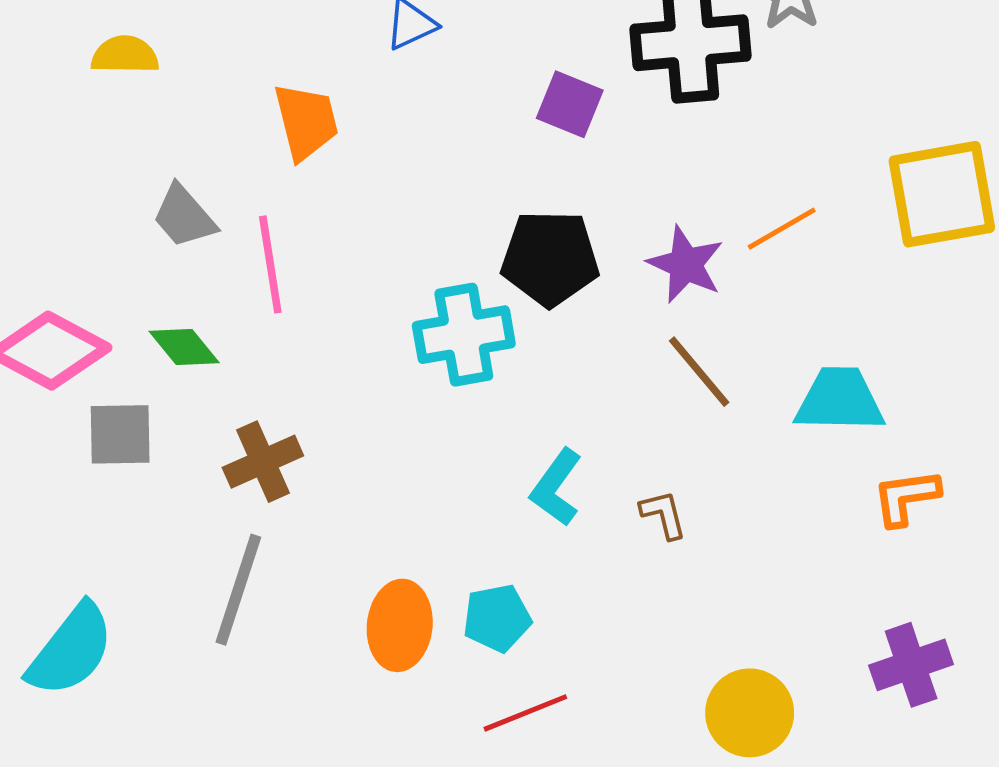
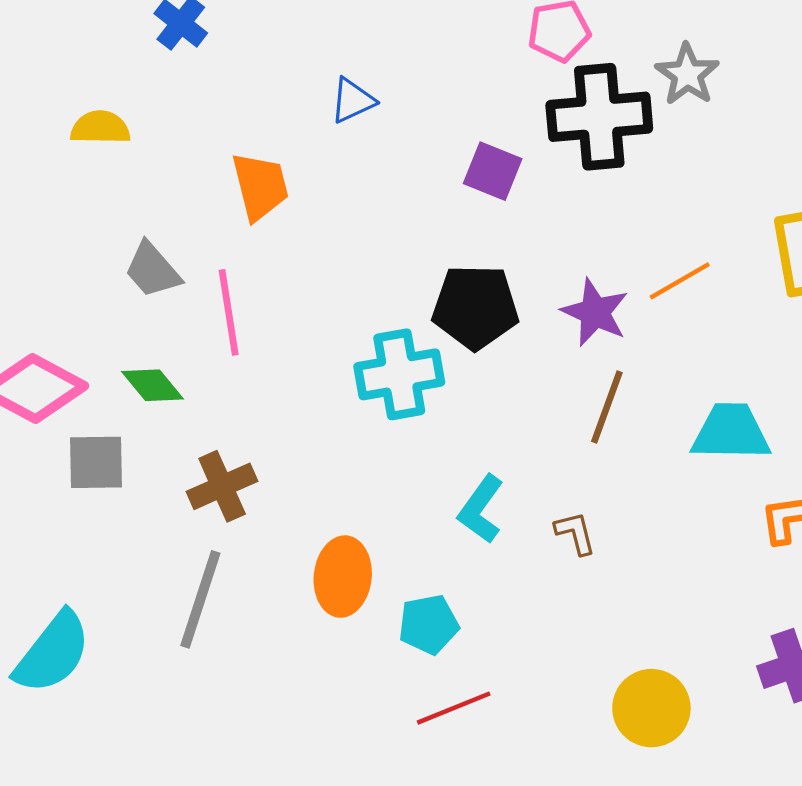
brown line: (699, 372) -> (607, 407), turned 60
orange ellipse: (400, 625) -> (343, 577), moved

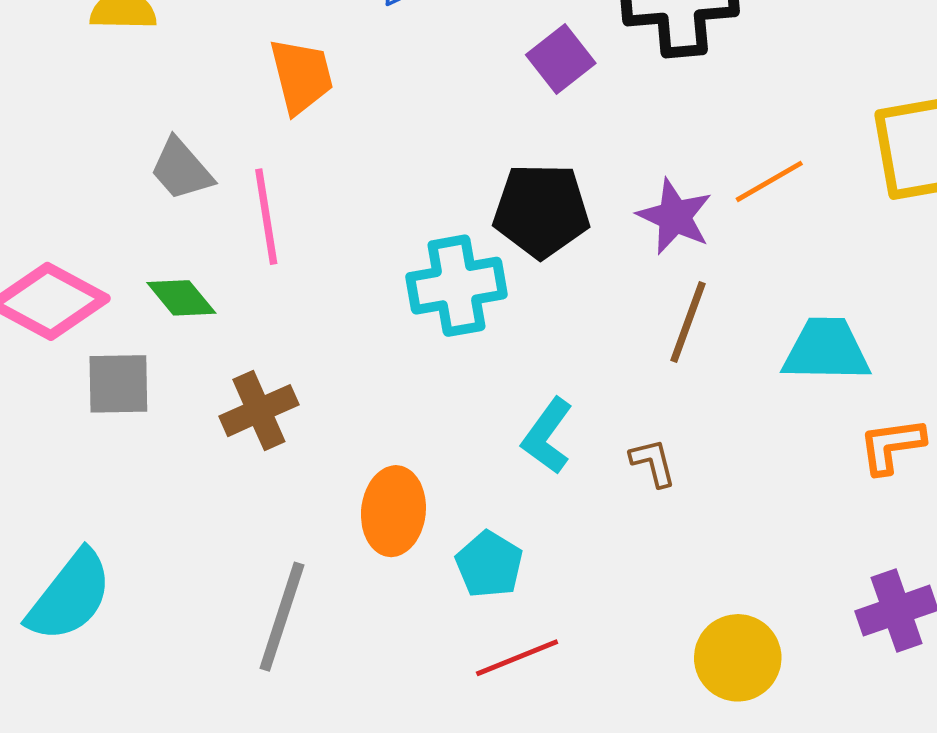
purple square: (493, 171) -> (561, 59), turned 30
gray line: (200, 599) -> (282, 617), moved
cyan pentagon: (429, 624) -> (489, 564), turned -30

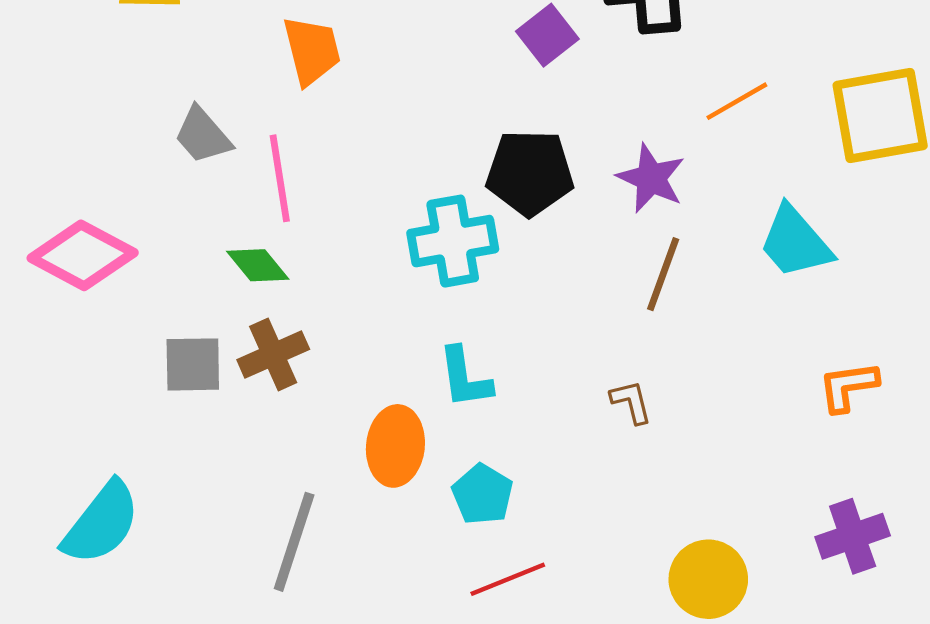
orange line: (769, 181) -> (737, 101), moved
green diamond: (181, 298) -> (258, 265), moved
cyan trapezoid: (826, 350) -> (795, 242), moved, turned -132
gray square: (118, 384) -> (193, 364), moved
cyan L-shape: (547, 436) -> (465, 378), moved, turned -44

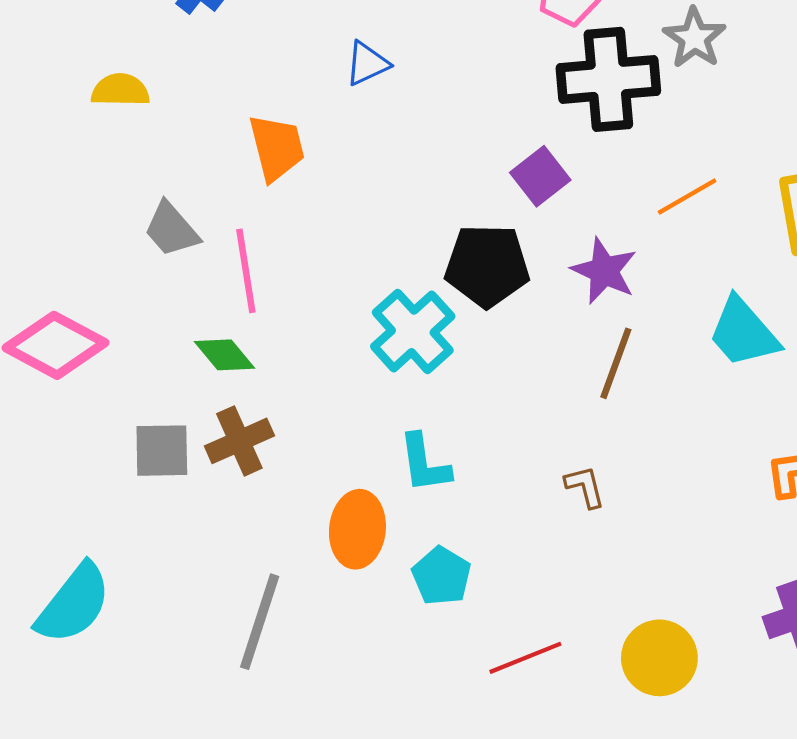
purple square: (547, 35) -> (540, 176), moved
cyan cross: (453, 241) -> (413, 331), turned -32
red line: (508, 579) -> (525, 658), moved

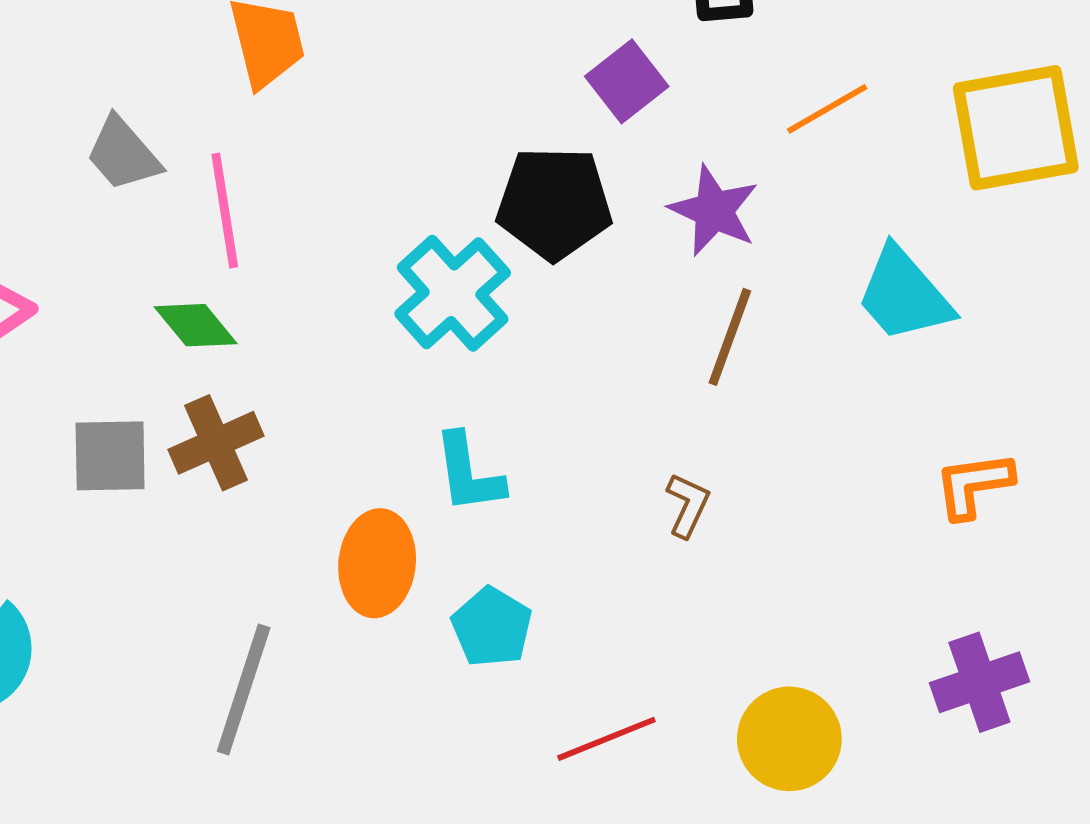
brown L-shape: (585, 487) -> (688, 505), turned 39

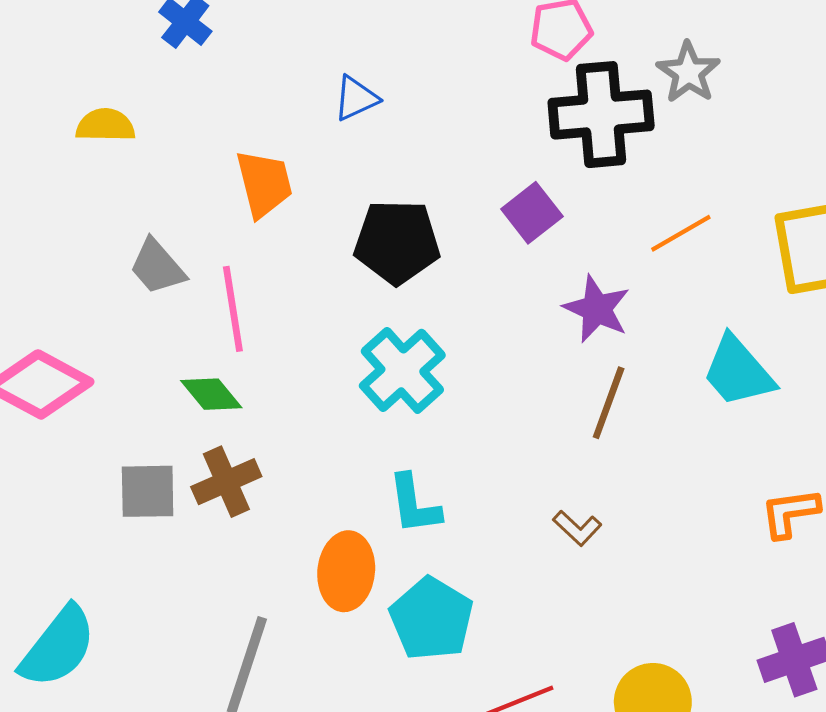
black pentagon: (554, 203) -> (397, 242), moved
brown L-shape: (688, 505) -> (577, 528), turned 108
cyan pentagon: (492, 627) -> (431, 619), size x1.4

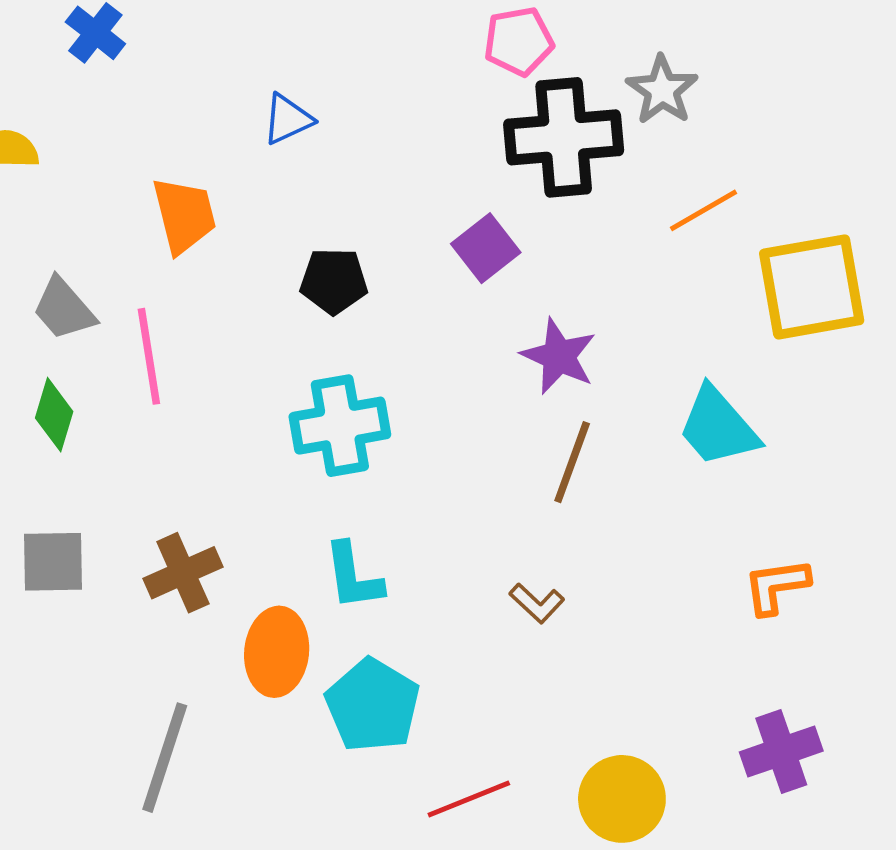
orange line: (681, 233) -> (703, 210), moved
black pentagon: (397, 242) -> (334, 281), size x0.7
cyan cross: (402, 370) -> (340, 426), turned 32
green diamond: (211, 394) -> (54, 415), moved, turned 56
brown cross: (226, 482) -> (183, 573), moved

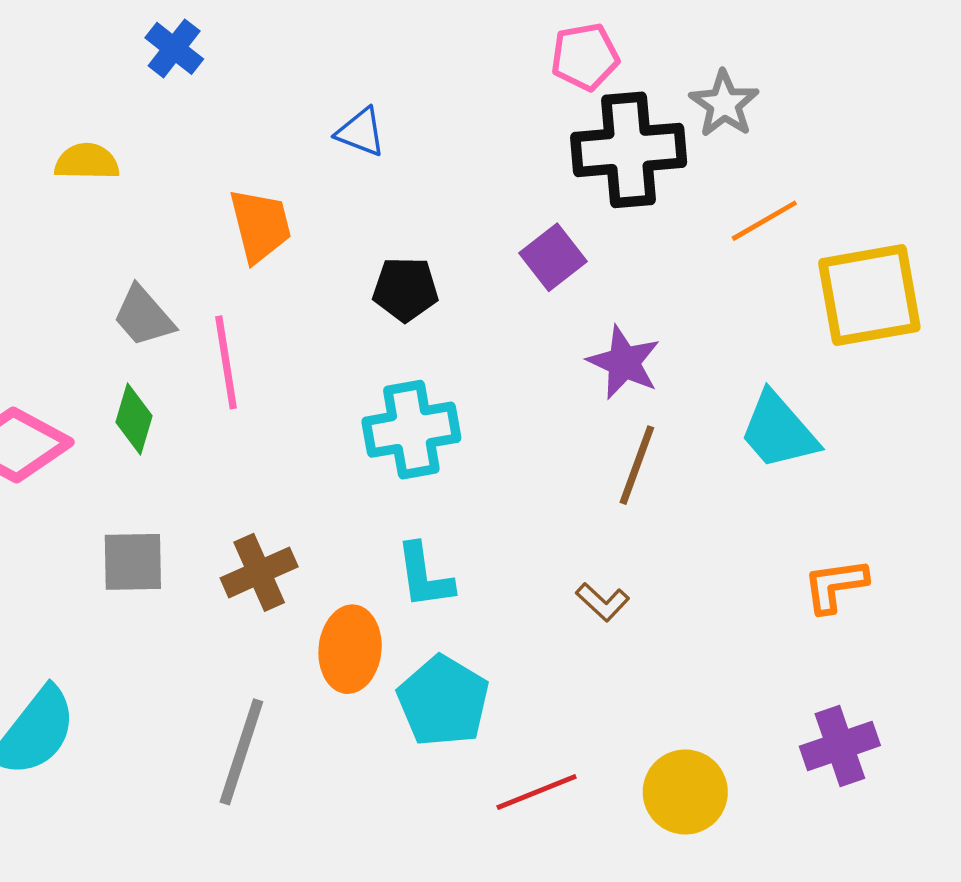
blue triangle: (288, 119) -> (361, 132), turned 46

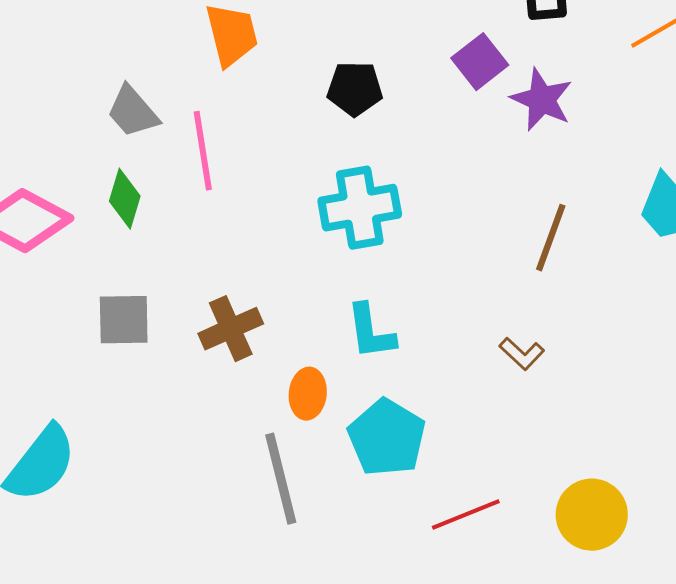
purple star: (624, 362) -> (542, 100), moved
orange ellipse: (350, 649) -> (308, 394), size x0.7
gray line: (241, 752) -> (281, 479), moved, turned -32

